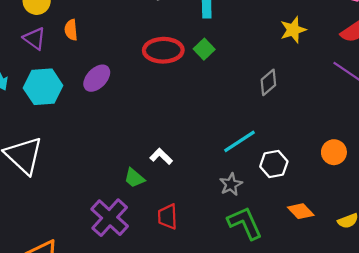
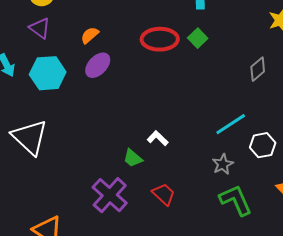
orange semicircle: (71, 30) -> (90, 35), moved, turned 54
red trapezoid: (168, 217) -> (164, 194), turned 135

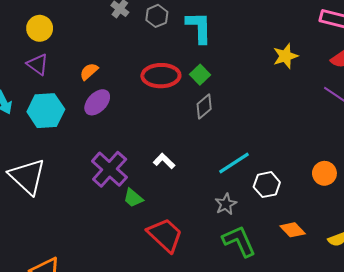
gray diamond: (258, 69) -> (204, 106), moved
white L-shape: (158, 138) -> (164, 161), moved
red trapezoid: (164, 194) -> (165, 235), size x1.5
purple cross: (110, 195) -> (110, 169), moved

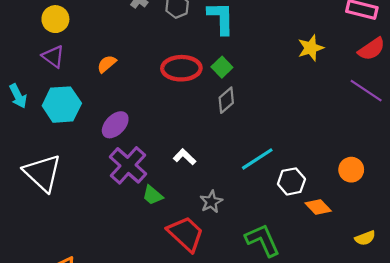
purple ellipse: (97, 102) -> (115, 125), moved
gray star: (226, 204) -> (211, 202), moved
orange diamond: (293, 230) -> (318, 207), moved

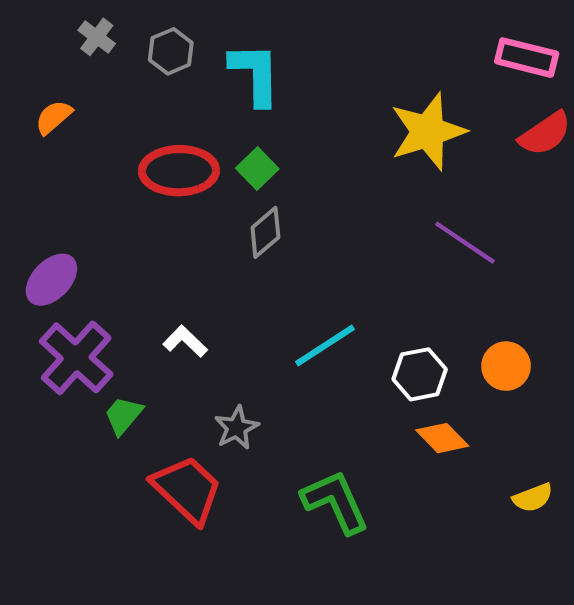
yellow star: (311, 48) -> (428, 132), size x1.5
orange semicircle: (107, 64) -> (54, 117), moved
purple line: (366, 91) -> (465, 243), moved
white hexagon: (291, 181) -> (420, 374), moved
green trapezoid: (153, 195) -> (123, 415), turned 90

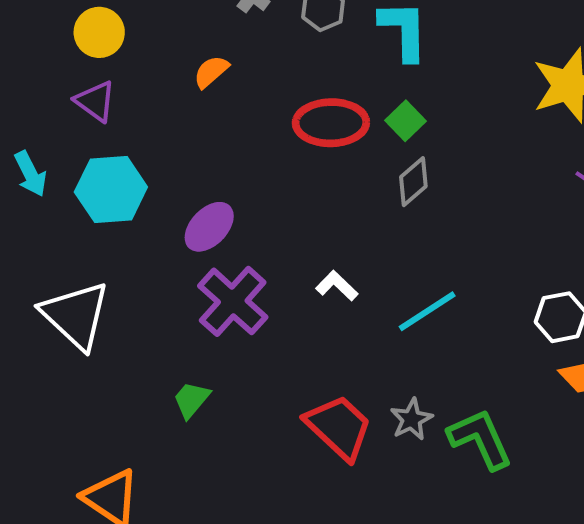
cyan line: (325, 345) -> (427, 311), moved
green trapezoid: (123, 415) -> (191, 400), moved
gray star: (237, 428) -> (411, 419), moved

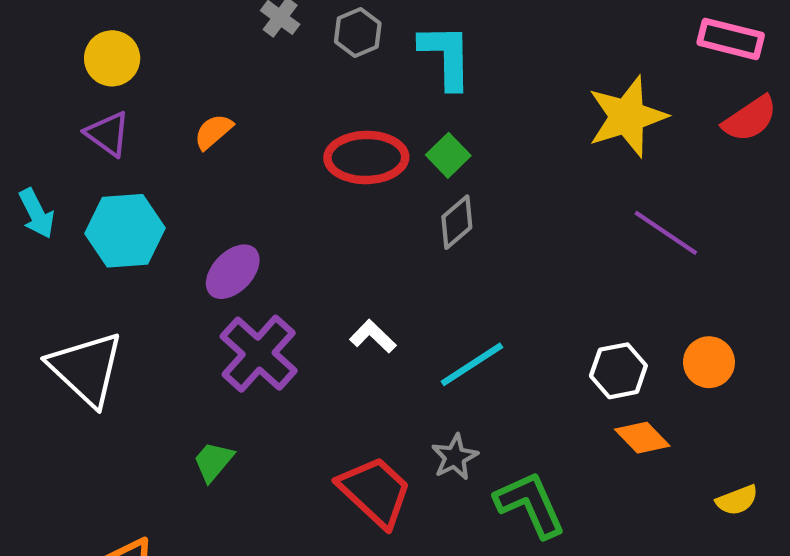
orange semicircle: (211, 72) -> (213, 132), moved
gray star: (411, 419) -> (455, 457), moved

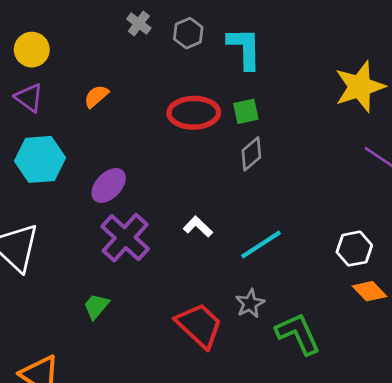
green square: (448, 155) -> (246, 111), turned 32

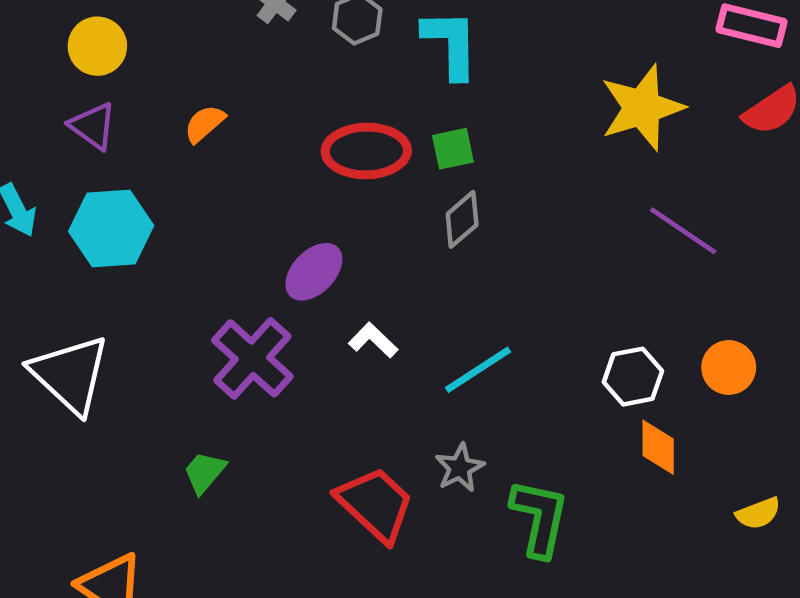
purple ellipse: (109, 185) -> (314, 272), moved
orange diamond: (369, 291) -> (658, 447), turned 44
green L-shape: (298, 334) -> (540, 518), turned 36

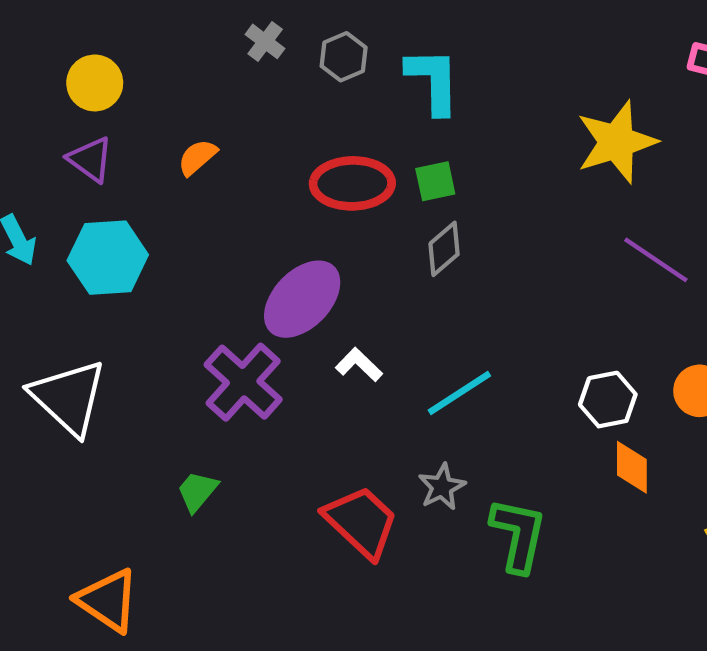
purple ellipse: (314, 272) -> (302, 299), size x1.4

